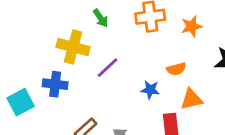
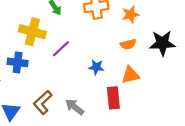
orange semicircle: (176, 69) -> (128, 44), moved

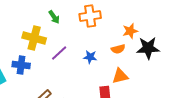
orange star: (130, 15) -> (130, 31), moved
blue star: (96, 67) -> (90, 57), moved

